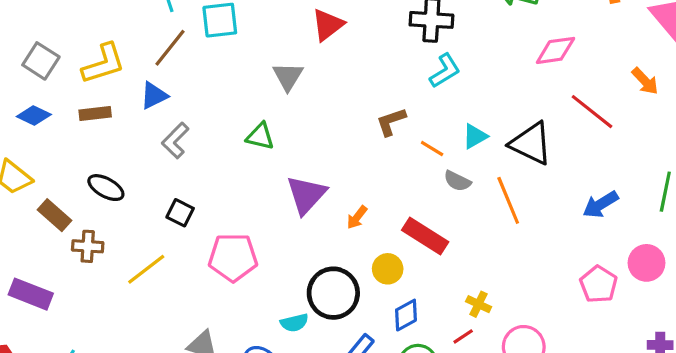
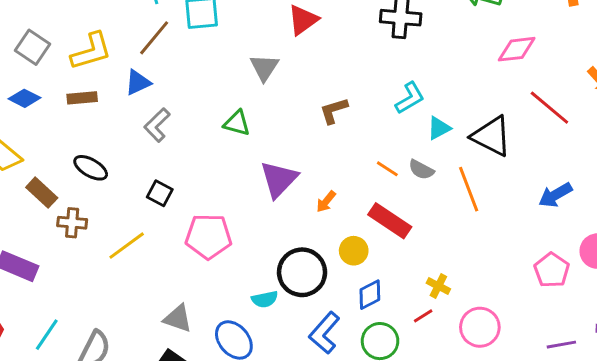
cyan L-shape: (445, 71) -> (410, 98), moved
brown L-shape: (391, 122) -> (334, 111), moved
orange line: (432, 149) -> (387, 169), moved

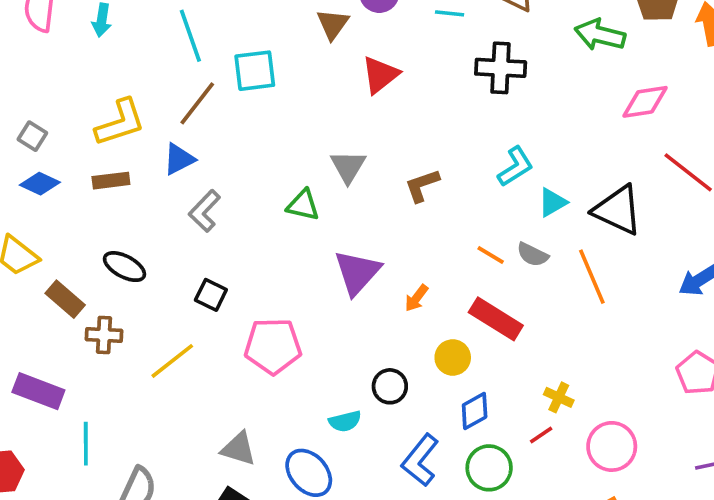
gray square: (32, 47) -> (32, 136), moved, size x0.7
gray triangle: (264, 67) -> (348, 167), moved
black circle: (302, 272) -> (390, 386), size x0.6
cyan line: (47, 335) -> (86, 444), moved, turned -32

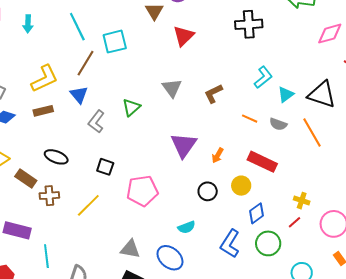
blue triangle: (179, 159) -> (79, 95), turned -36
green triangle: (303, 205) -> (131, 107), moved, turned -48
orange line: (491, 255) -> (250, 119), moved
black circle: (390, 386) -> (208, 191), moved

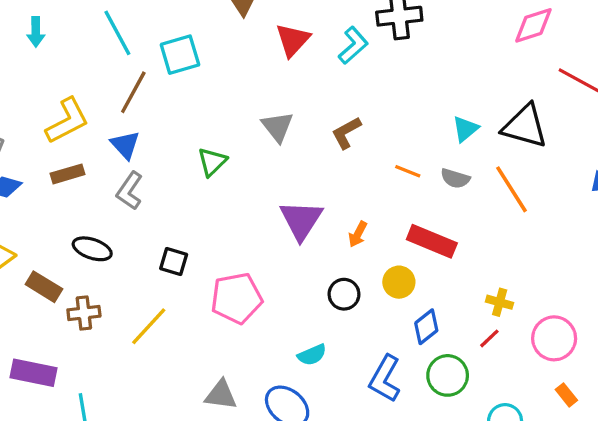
cyan L-shape: (263, 77) -> (353, 45), moved
gray L-shape: (96, 121) -> (130, 191), moved

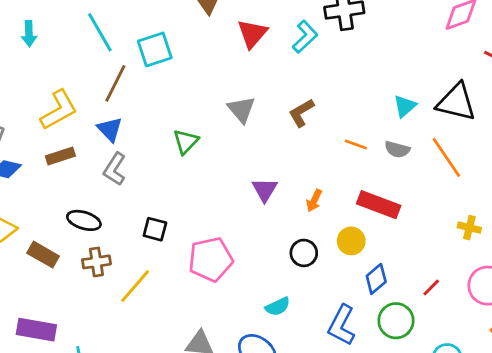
purple triangle: (301, 220) -> (265, 190), size x0.7
yellow cross: (500, 302) -> (469, 228), moved
brown cross: (84, 313) -> (96, 262), moved

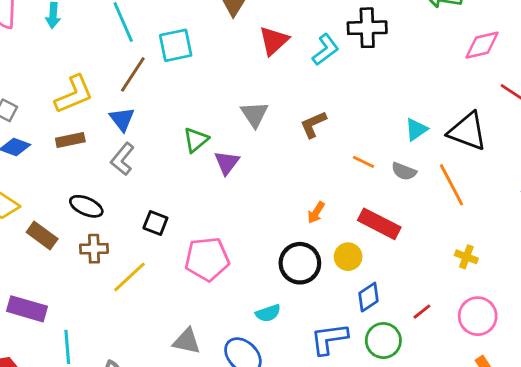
purple triangle: (265, 190) -> (227, 163), moved
black circle: (304, 253) -> (300, 263), size x1.5
blue L-shape: (342, 325) -> (329, 339), turned 48

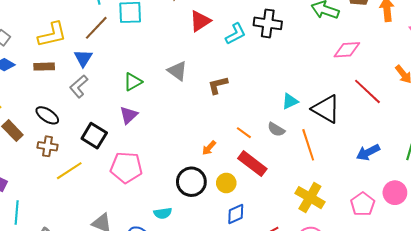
gray triangle: (254, 114) -> (177, 71), turned -30
orange line: (364, 162) -> (244, 133), moved
purple triangle: (227, 163) -> (129, 115), moved
black square: (155, 223) -> (94, 136), size x1.4
yellow cross: (466, 257) -> (310, 198), size x1.8

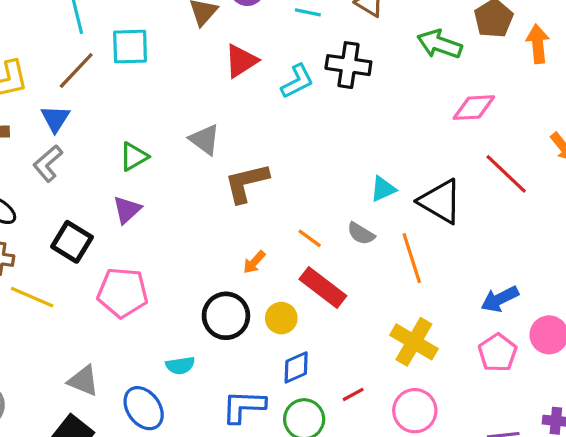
brown L-shape: (218, 85) -> (246, 183), moved, size x1.4
blue arrow: (368, 152) -> (500, 299), moved
yellow line: (69, 171) -> (32, 297), turned 56

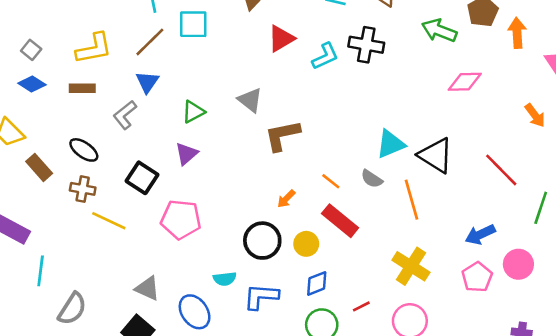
blue triangle: (55, 119) -> (147, 82), moved
red line: (506, 174) -> (501, 170), moved
cyan triangle: (383, 189) -> (391, 144), size x1.4
blue L-shape: (244, 406) -> (261, 297), moved

